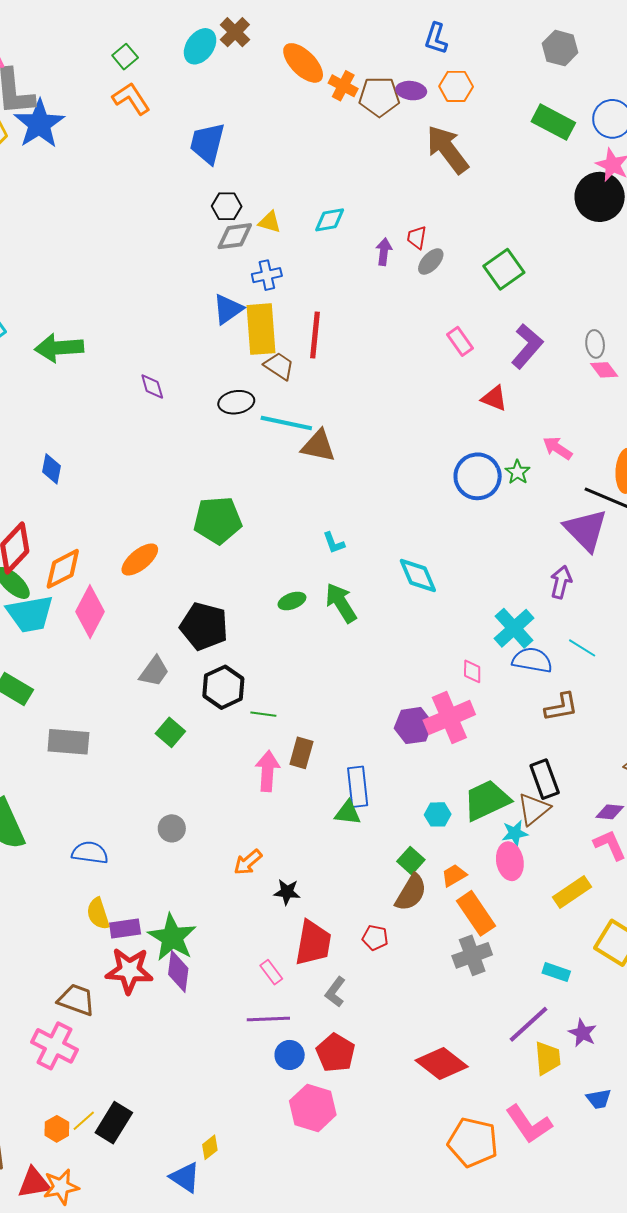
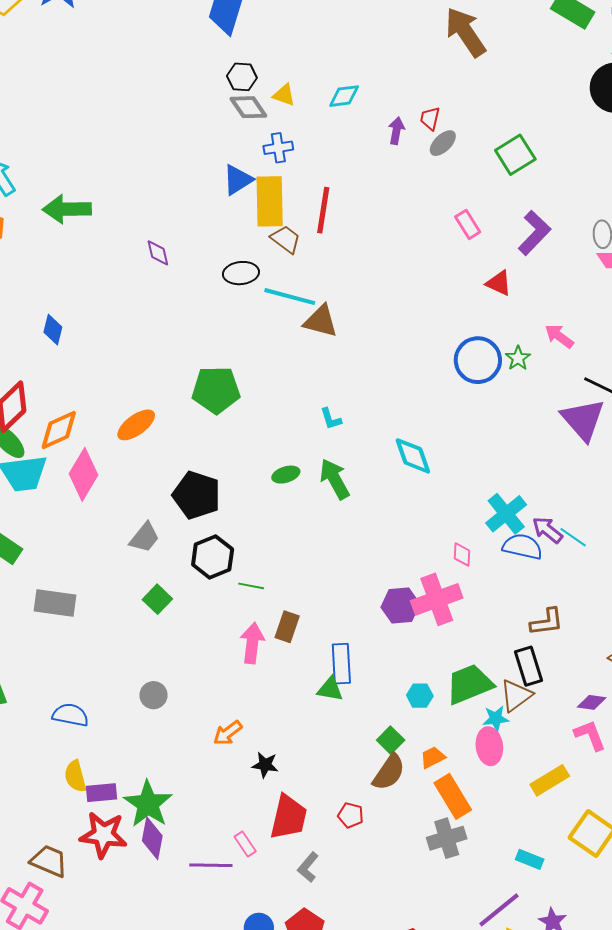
gray diamond: (235, 236) -> (248, 107), turned 60
purple arrow: (561, 582) -> (547, 530), moved, turned -68
brown L-shape: (561, 707) -> (547, 622), moved
purple line: (268, 1019) -> (211, 865), moved

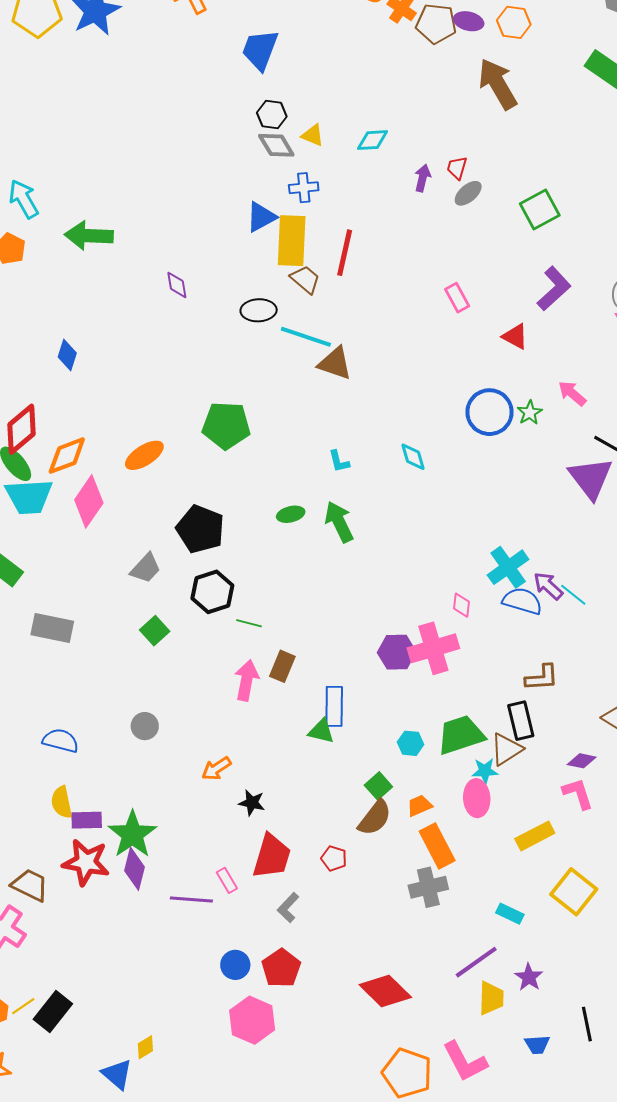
pink rectangle: (468, 224) -> (457, 298), moved
cyan diamond: (413, 456) -> (413, 457), moved, size x0.7

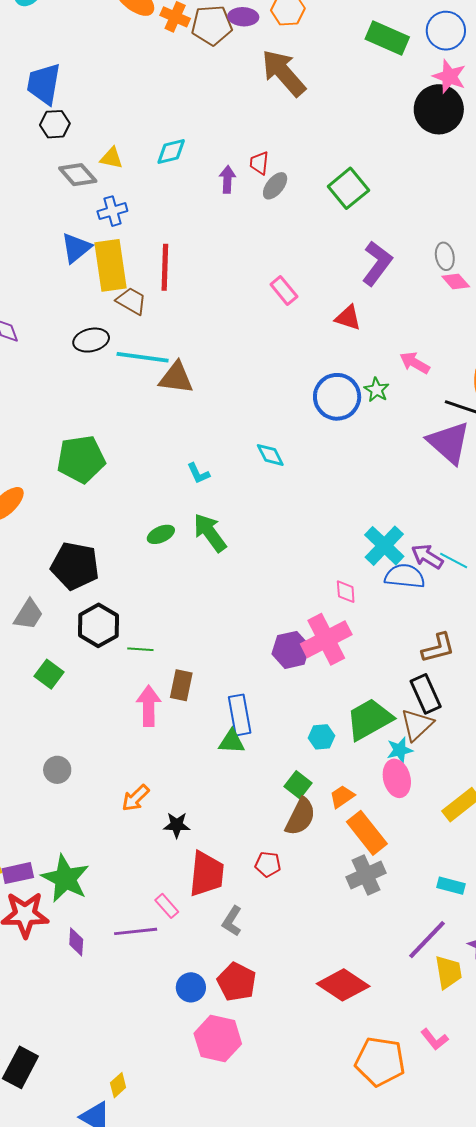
black hexagon: (272, 115) -> (55, 124), moved
purple diamond: (135, 869) -> (76, 942), moved, size x0.7
pink L-shape: (465, 1061) -> (434, 1039), size x0.6

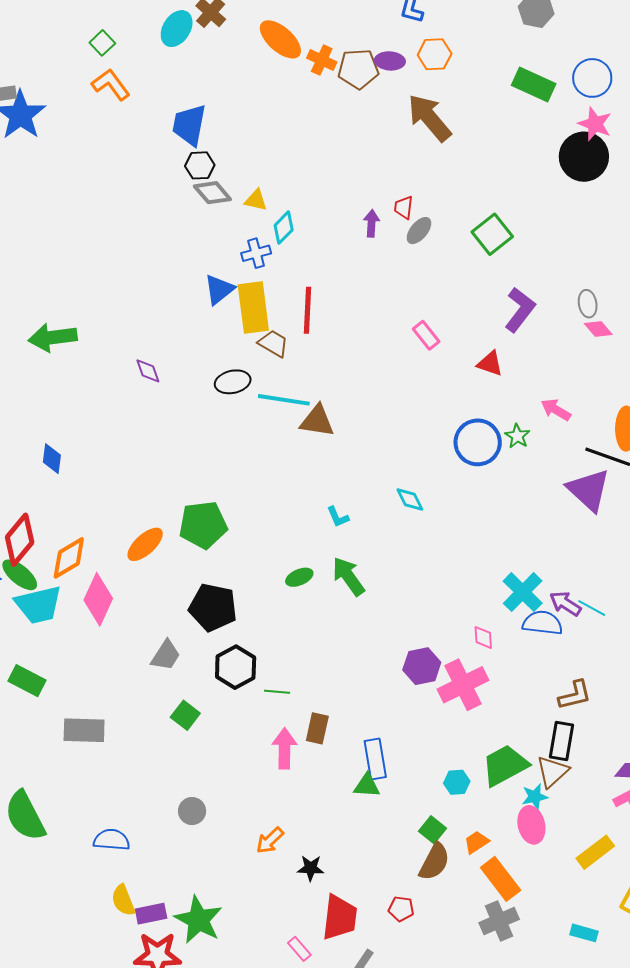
cyan diamond: (171, 152) -> (284, 228), moved, turned -32
gray diamond: (78, 175) -> (212, 193), moved
green pentagon: (81, 459) -> (203, 525), moved
purple hexagon: (291, 650) -> (422, 666), moved
black rectangle: (426, 694) -> (562, 741), turned 33

